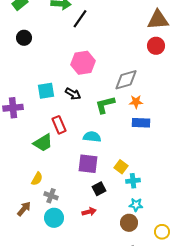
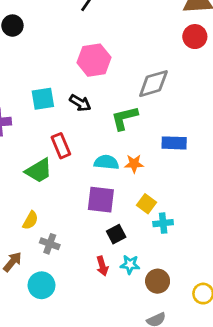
orange star: (136, 102) -> (134, 164), moved
cyan star: (136, 205) -> (130, 265), moved
red arrow: (89, 212) -> (102, 266), turned 88
cyan circle: (54, 218) -> (41, 285), moved

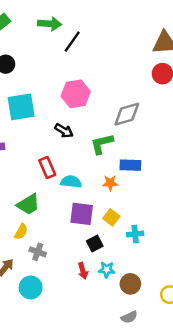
cyan square: (43, 99) -> (21, 107), moved, size x1.4
blue rectangle: (174, 143) -> (130, 165), moved
cyan semicircle: (106, 162) -> (71, 182), moved
green trapezoid: (39, 171) -> (28, 204), moved
yellow square: (147, 204) -> (111, 217), moved

